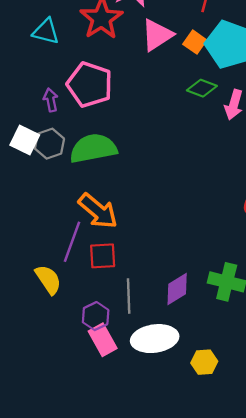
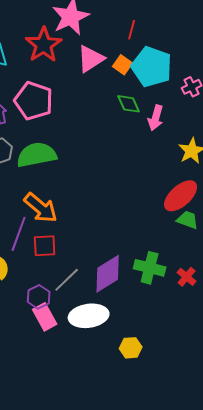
green diamond: (202, 88) -> (129, 104), turned 45
purple diamond: (177, 289) -> (108, 274), size x1.4
gray line: (129, 296) -> (67, 280), turned 48
yellow hexagon: (204, 362) -> (131, 348), moved

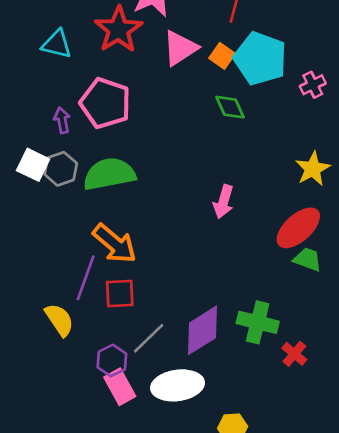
pink arrow: (156, 118) -> (223, 202), moved
red cross: (187, 277) -> (294, 354), moved

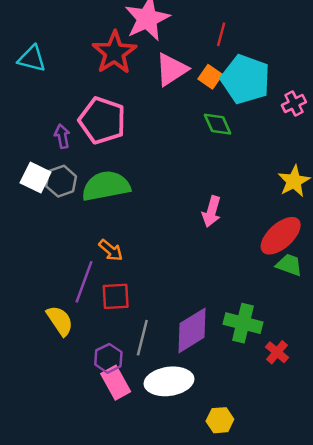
cyan triangle: (57, 44) -> (32, 59), moved
orange arrow: (115, 244) -> (111, 250), size x0.6
gray line: (149, 338) -> (142, 338), turned -32

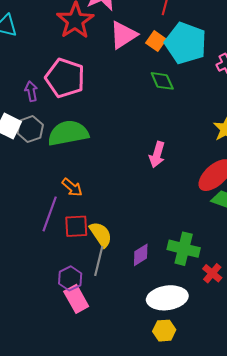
yellow semicircle: (60, 321) -> (101, 234), moved
purple diamond: (192, 330) -> (141, 255), size x0.6
white ellipse: (169, 381) -> (167, 298), moved

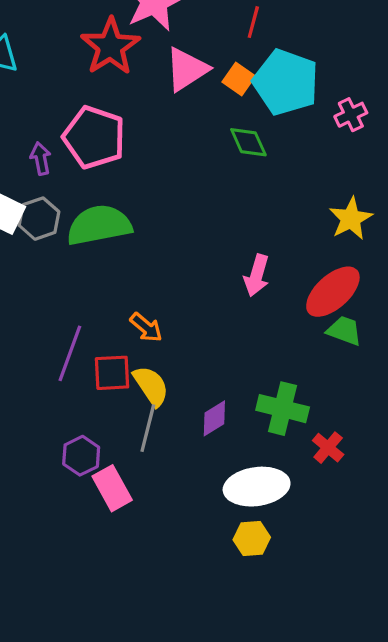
pink arrow: (157, 155) -> (257, 275), moved
orange arrow: (72, 187) -> (146, 327), moved
purple hexagon: (70, 278) -> (81, 456), moved

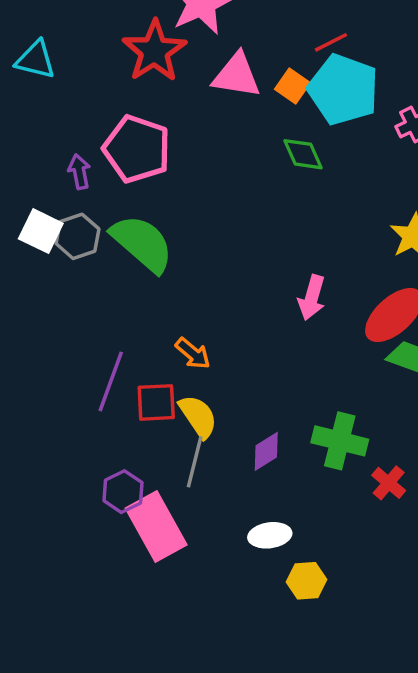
red line: (253, 22) -> (331, 42), moved, turned 48
pink triangle: (187, 69) -> (237, 76), turned 42
green semicircle: (99, 225) -> (142, 243), turned 52
white ellipse: (257, 487) -> (270, 535), moved, size x0.6
pink rectangle: (112, 488) -> (156, 527), size x1.4

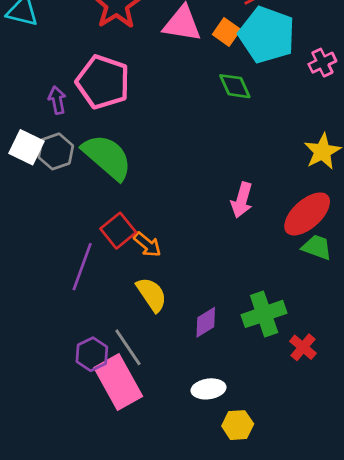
red square: (156, 402) -> (118, 231), moved, turned -36
green cross: (340, 441) -> (264, 314), turned -33
gray line: (195, 462) -> (128, 347), moved, turned -48

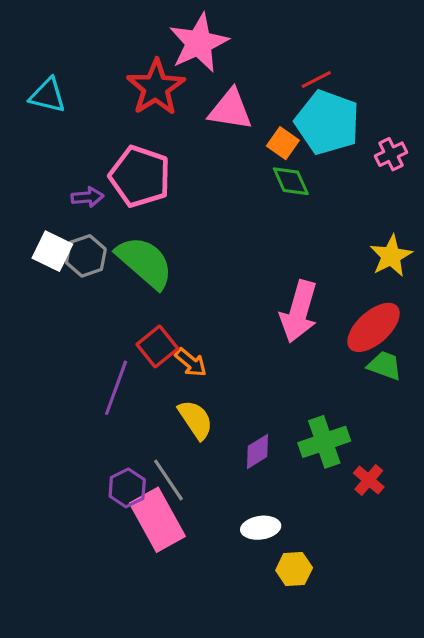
orange square: (227, 32) -> (283, 143), moved
purple arrow: (57, 100) -> (87, 197), turned 96
pink arrow: (242, 200) -> (299, 312), size x1.5

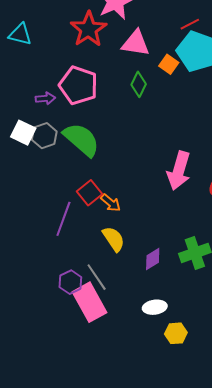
green diamond: (291, 181) -> (139, 84), moved, turned 50

